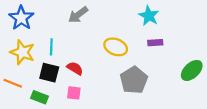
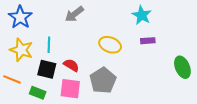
green ellipse: (192, 70) -> (182, 67), turned -70
gray pentagon: (134, 80) -> (103, 80), moved
pink square: (74, 93) -> (70, 89), size x1.5

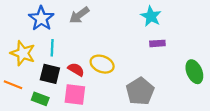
blue star: (20, 17) -> (41, 18), moved
yellow ellipse: (110, 45) -> (102, 64), moved
gray pentagon: (103, 80) -> (140, 91), moved

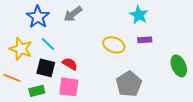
cyan line: (52, 48) -> (48, 44), turned -49
yellow ellipse: (102, 64) -> (114, 45), moved
green rectangle: (40, 99) -> (37, 91), turned -35

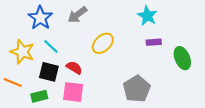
yellow ellipse: (114, 45) -> (103, 43), moved, turned -65
green ellipse: (179, 66) -> (182, 58), moved

